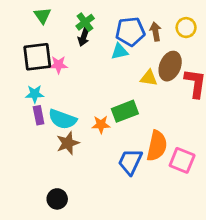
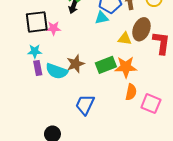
orange star: (101, 125) -> (126, 67), moved, size x1.5
brown star: (68, 143) -> (76, 64), moved
orange semicircle: (157, 146) -> (131, 92), size x0.7
blue trapezoid: (130, 162) -> (85, 105), moved

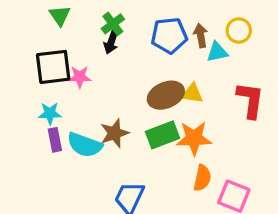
cyan triangle: (102, 18) -> (217, 52), moved
brown ellipse: (141, 29) -> (166, 95), moved, turned 45

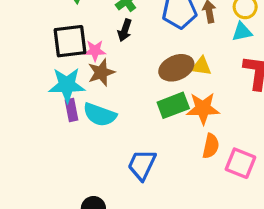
black arrow: (111, 42) -> (125, 30), moved
cyan triangle: (217, 52) -> (242, 32), moved
cyan star: (50, 113) -> (67, 85), size x1.6
brown star: (114, 133) -> (101, 72), moved

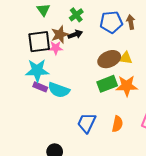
black arrow: (125, 30) -> (75, 34), turned -128
brown star: (101, 72) -> (60, 34), moved
purple rectangle: (72, 110) -> (40, 87), turned -56
orange semicircle: (211, 146) -> (117, 124), moved

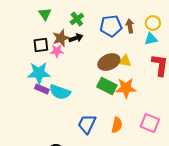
black square: (39, 42) -> (41, 45), size x0.7
green rectangle: (107, 84) -> (107, 86), turned 48

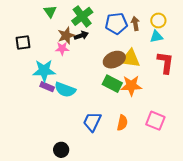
green cross: (77, 19) -> (82, 16), size x1.5
black square: (41, 45) -> (23, 43), moved
yellow triangle: (125, 61) -> (130, 59), size x1.5

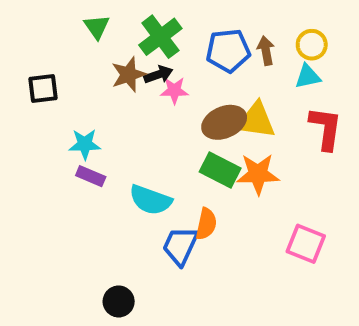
pink star: (62, 49) -> (174, 90), moved
cyan star: (44, 71) -> (85, 144), size x0.7
cyan semicircle: (65, 90) -> (150, 200), moved
orange semicircle: (122, 123) -> (206, 224), moved

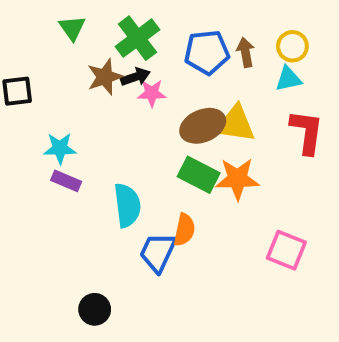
cyan semicircle: (150, 200) -> (127, 205), turned -117

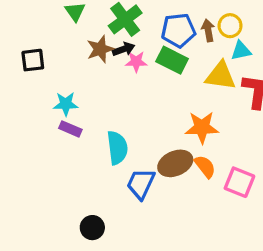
yellow circle: (292, 46) -> (230, 26), moved
yellow triangle: (235, 124) -> (221, 76), moved
brown ellipse: (203, 126) -> (175, 163), moved
green rectangle: (199, 175) -> (172, 60), moved
orange semicircle: (184, 230) -> (205, 167), moved, turned -50

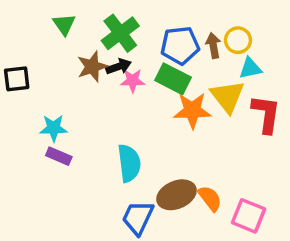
yellow triangle: (221, 76) -> (227, 96), turned 44
orange star: (202, 127) -> (192, 110), moved
cyan semicircle: (117, 148) -> (129, 163), moved

